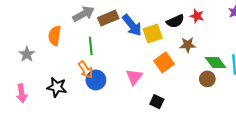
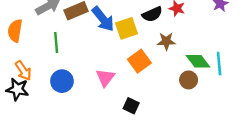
orange arrow: (86, 70) -> (23, 71), moved

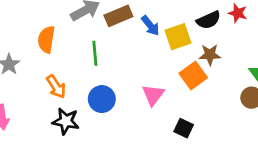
blue arrow: (103, 19) -> (150, 26), size x0.7
brown star: (166, 41) -> (210, 55), moved
black star: (17, 89) -> (66, 121), moved

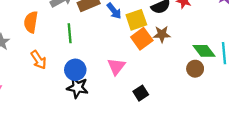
orange square: (193, 75) -> (142, 39), moved
black star: (66, 121) -> (77, 88), moved
black square: (184, 128) -> (141, 93), turned 32

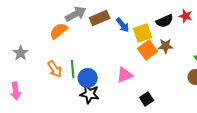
orange semicircle: (31, 22) -> (59, 31), moved, turned 42
green line: (70, 33) -> (73, 69), moved
pink triangle: (116, 66) -> (125, 75), turned 30

